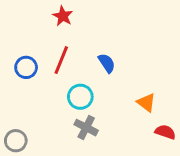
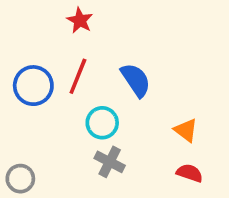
blue semicircle: (107, 63) -> (136, 80), size x1.4
blue circle: (26, 67) -> (33, 86), size x1.4
red semicircle: (165, 132) -> (190, 173), moved

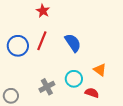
cyan circle: (102, 123) -> (74, 79), moved
gray cross: (110, 162) -> (47, 87), moved, turned 35
red semicircle: (190, 173) -> (92, 93), moved

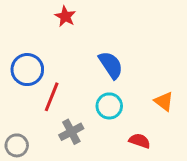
red line: (42, 41) -> (52, 97), moved
orange triangle: (100, 70) -> (164, 101), moved
cyan circle: (74, 79) -> (109, 106), moved

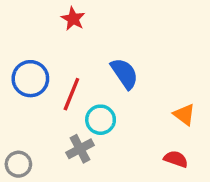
red line: (52, 97) -> (71, 94), moved
cyan circle: (109, 106) -> (101, 120), moved
red semicircle: (140, 141) -> (176, 159), moved

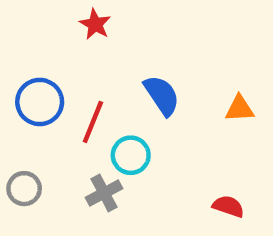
orange triangle: (184, 115) -> (239, 109), moved, turned -40
gray circle: (18, 164) -> (24, 189), moved

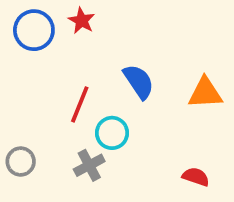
blue circle: (40, 102) -> (34, 30), moved
orange triangle: (239, 109) -> (205, 93), size x1.4

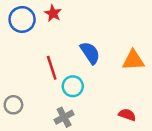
red line: (80, 104) -> (52, 68), turned -40
gray cross: (89, 165) -> (64, 117), moved

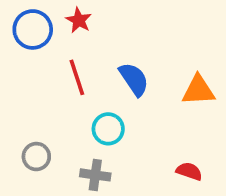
red line: (52, 68) -> (77, 77), moved
gray circle: (13, 105) -> (36, 157), moved
gray cross: (64, 117) -> (95, 175), turned 36

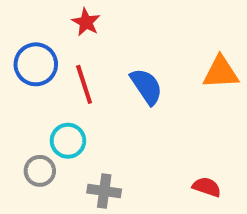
blue circle: (33, 29) -> (36, 64), moved
orange triangle: (198, 90) -> (221, 72), moved
cyan circle: (108, 129) -> (68, 141), moved

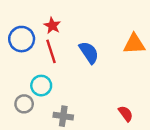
red star: (86, 22) -> (52, 26), moved
red semicircle: (207, 187) -> (126, 114), turned 35

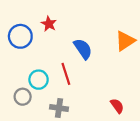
orange triangle: (134, 44) -> (125, 41), turned -30
red line: (51, 51) -> (66, 74), moved

